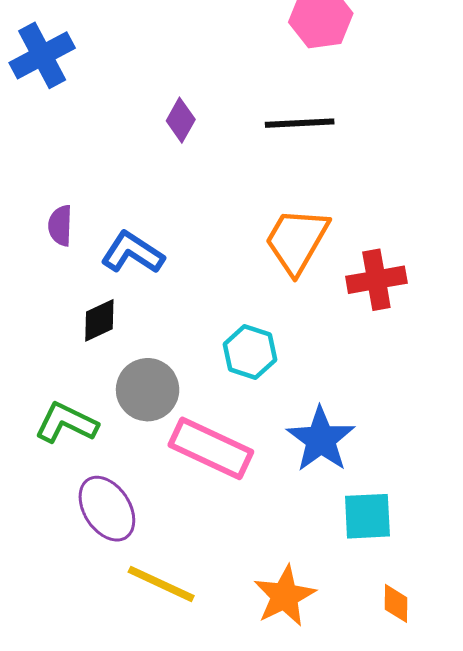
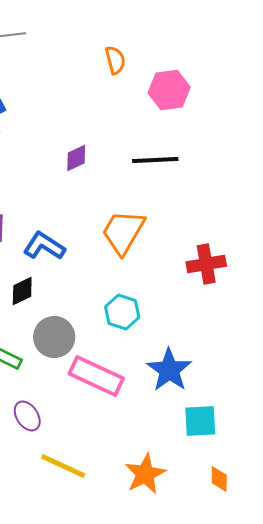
purple diamond: (181, 120) -> (76, 158), turned 36
orange trapezoid: (297, 241) -> (123, 232), moved
purple ellipse: (107, 509) -> (27, 416), size x0.7

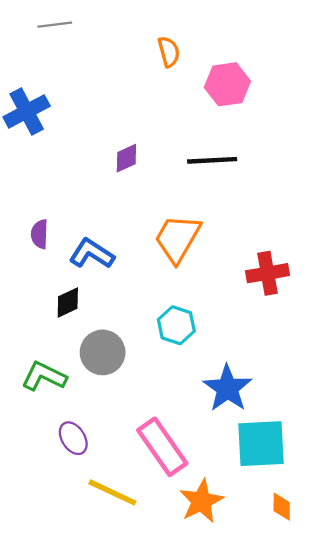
pink rectangle: (96, 376) -> (162, 447), moved, turned 30
cyan square: (200, 421) -> (261, 444), size x1.4

